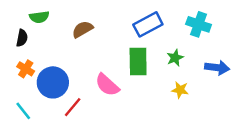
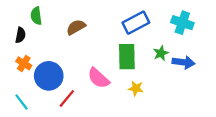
green semicircle: (39, 17) -> (36, 16), turned 90
blue arrow: (217, 68) -> (183, 62), moved
yellow star: (180, 90) -> (136, 88), moved

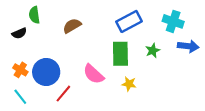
black semicircle: (20, 35) -> (19, 33), turned 56
blue arrow: (183, 62) -> (188, 46), moved
orange cross: (24, 63) -> (20, 70), moved

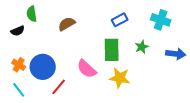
blue rectangle: (129, 21) -> (120, 20), size x0.7
blue arrow: (188, 46) -> (176, 54), moved
yellow star: (129, 84) -> (120, 78), size x1.5

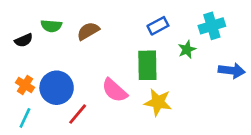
green semicircle: (32, 14) -> (51, 26), moved, turned -77
cyan cross: (161, 20) -> (212, 26), turned -36
green star: (142, 47) -> (187, 50), moved
cyan line: (19, 90) -> (25, 118), turned 63

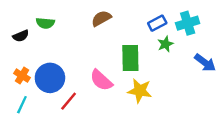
blue rectangle: (158, 26) -> (157, 23), moved
brown semicircle: (88, 31) -> (101, 18), moved
blue arrow: (232, 71) -> (205, 63), turned 30

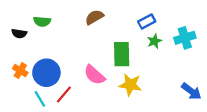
cyan cross: (188, 23) -> (185, 38), moved
black semicircle: (21, 36) -> (19, 33), turned 32
blue arrow: (205, 63) -> (191, 91), moved
cyan line: (22, 105) -> (40, 99), moved, turned -56

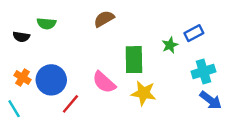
blue rectangle: (147, 21) -> (194, 33), moved
cyan cross: (185, 38) -> (203, 71), moved
cyan line: (40, 99) -> (14, 109), moved

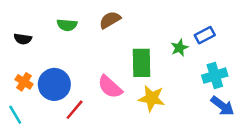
green semicircle: (46, 24) -> (67, 25), moved

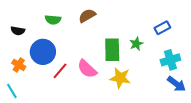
green star: (179, 48) -> (136, 44), moved
blue circle: (54, 84) -> (43, 52), moved
red line: (75, 110) -> (60, 71), moved

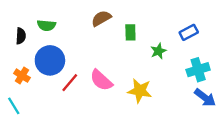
green semicircle: (53, 20) -> (46, 25), moved
black semicircle: (18, 31) -> (21, 36), turned -96
green rectangle: (112, 50) -> (130, 32), moved, size x0.6

